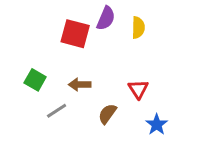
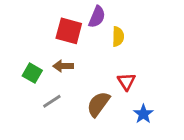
yellow semicircle: (138, 28) -> (118, 37), moved
brown arrow: (80, 85) -> (63, 66), moved
brown semicircle: (107, 114) -> (98, 104), size x1.4

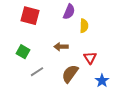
red square: (69, 31) -> (30, 16), moved
brown arrow: (63, 66) -> (61, 47), moved

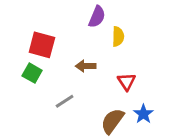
red square: (30, 16) -> (42, 45), moved
gray line: (37, 72) -> (65, 101), moved
brown semicircle: (70, 74) -> (112, 121), moved

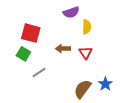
purple semicircle: (97, 17) -> (71, 12), turned 49
red triangle: (127, 82) -> (86, 53), moved
gray line: (65, 101) -> (39, 72), moved

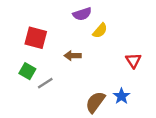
yellow semicircle: (87, 27) -> (100, 31), turned 40
red triangle: (86, 53) -> (133, 60), moved
green square: (23, 54) -> (27, 71), moved

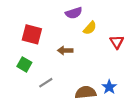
red triangle: (133, 60) -> (117, 42), moved
gray line: (45, 83) -> (46, 83), moved
brown semicircle: (95, 102) -> (86, 92), turned 48

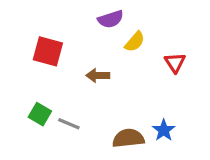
green square: (24, 64) -> (40, 114), moved
gray line: (46, 83) -> (69, 124), turned 56

